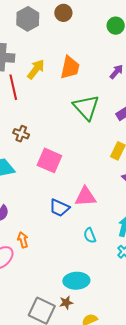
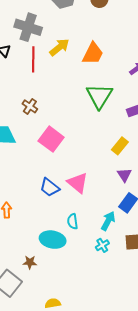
pink triangle: (86, 197) -> (78, 183), turned 30
cyan ellipse: (76, 281) -> (53, 240), moved
brown star: (66, 303) -> (30, 262), moved

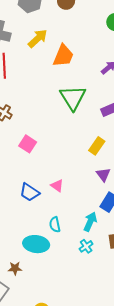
yellow arrow: (59, 47) -> (38, 38), moved
pink square: (51, 139) -> (28, 144), size x0.7
pink triangle: (78, 183) -> (57, 186), size x0.6

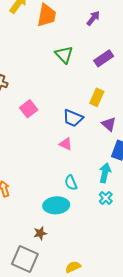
green triangle: (73, 98) -> (64, 55), size x0.7
pink square: (28, 144) -> (29, 109), turned 30
blue trapezoid: (30, 192) -> (73, 118), moved

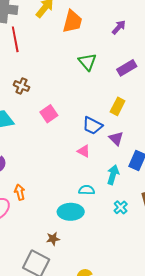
purple triangle: (109, 124) -> (116, 138), moved
cyan arrow: (105, 173) -> (113, 175), moved
cyan semicircle: (71, 183) -> (87, 190), turned 112

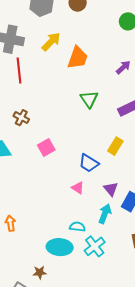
purple triangle: (116, 138) -> (111, 189), moved
cyan cross: (121, 207) -> (95, 246), moved, size x1.5

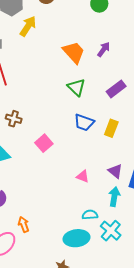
yellow arrow: (51, 42) -> (28, 26), moved
orange trapezoid: (78, 58) -> (74, 52), moved, turned -50
blue trapezoid: (89, 163) -> (84, 122), moved

